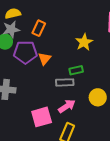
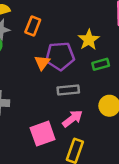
purple pentagon: (25, 52) -> (60, 56), moved
green rectangle: (76, 70) -> (101, 64), moved

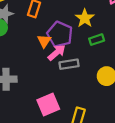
purple pentagon: (60, 56) -> (60, 34), turned 30
pink arrow: (72, 119) -> (57, 53), moved

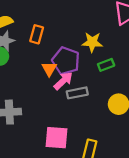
yellow star: (85, 18) -> (92, 42), turned -30
pink square: (48, 104) -> (57, 138), turned 30

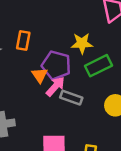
green rectangle: (106, 65) -> (99, 66), size x1.5
gray rectangle: (77, 93) -> (71, 98), turned 36

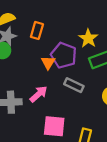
yellow star: (82, 43) -> (88, 38), turned 30
pink arrow: (55, 86) -> (39, 94), moved

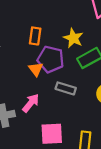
orange rectangle: (37, 30) -> (35, 36), moved

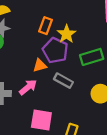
yellow star: (73, 38) -> (67, 34), moved
orange triangle: (36, 69) -> (40, 65), moved, turned 40

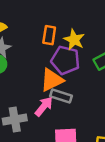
orange triangle: (40, 65) -> (52, 80), size x1.5
gray rectangle: (63, 81) -> (61, 96), moved

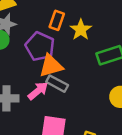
purple pentagon: (65, 60) -> (40, 46), moved

